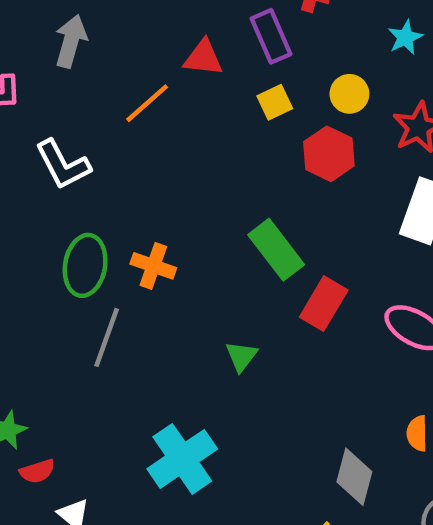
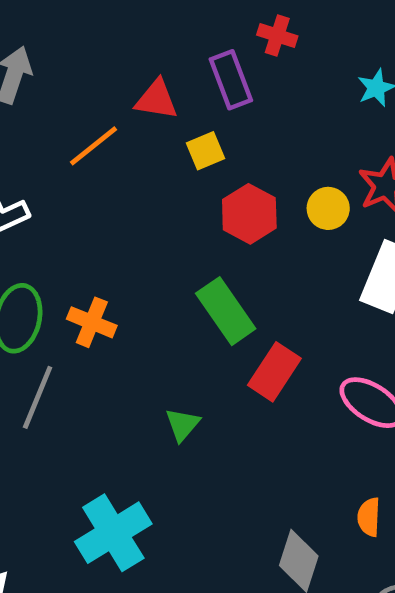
yellow circle: (349, 94) -> (328, 208), moved
yellow square: (275, 102) -> (205, 151), moved
red hexagon: (329, 154) -> (249, 214), moved

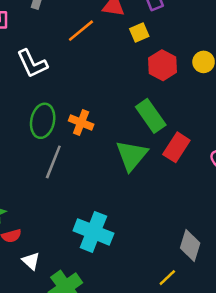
green triangle: (183, 425) -> (132, 155), moved, size x1.8
cyan cross: (113, 533) -> (93, 232), turned -36

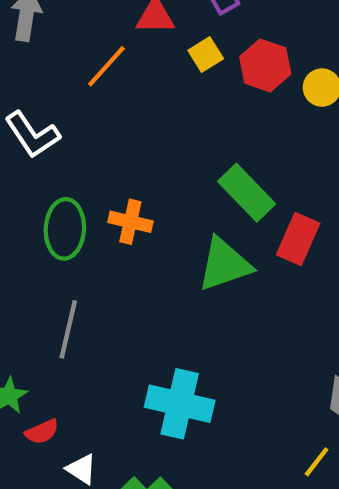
red hexagon: (163, 65) -> (265, 65), moved
green triangle: (132, 155) -> (224, 264), turned 40
gray line: (53, 162) -> (68, 329), moved

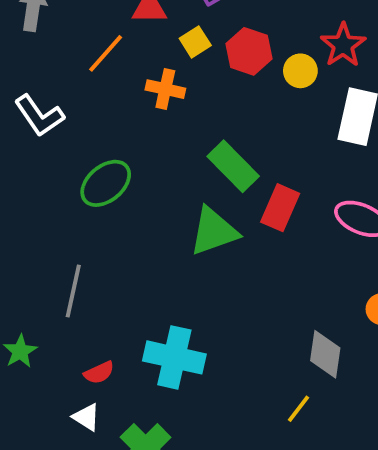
orange cross: (130, 222) -> (165, 89), moved
green ellipse: (65, 229) -> (106, 183), moved, turned 48
red semicircle: (42, 432) -> (99, 373), moved

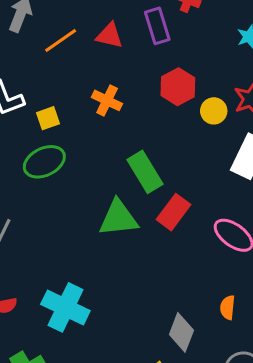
yellow square: (195, 42) -> (48, 118), moved
orange line: (106, 53) -> (61, 40), moved

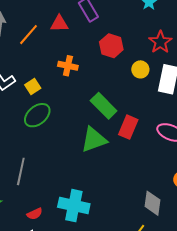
yellow circle: (214, 111) -> (140, 69), moved

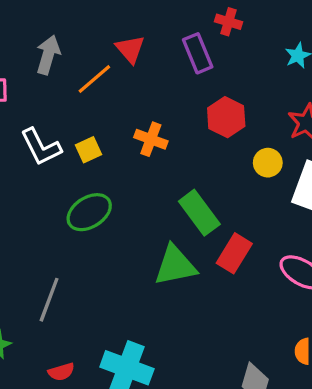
red triangle: (59, 24) -> (130, 49), moved, turned 42
yellow square: (33, 87) -> (89, 150), moved

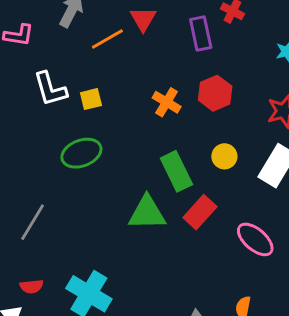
orange cross: (151, 139) -> (167, 102), moved
yellow circle: (268, 163) -> (224, 156), moved

